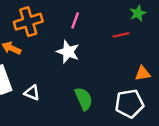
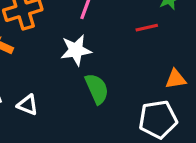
white star: (68, 52) -> (76, 50), turned -30
green semicircle: (84, 99) -> (97, 89), moved

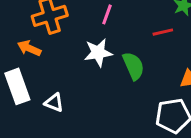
green semicircle: (97, 89) -> (133, 66), moved

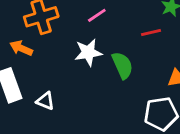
pink line: (107, 14) -> (97, 15), turned 36

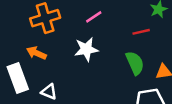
orange arrow: (21, 48) -> (36, 53), moved
green semicircle: (122, 65) -> (135, 63), moved

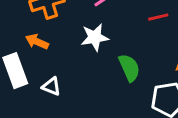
green semicircle: (135, 63) -> (129, 68), moved

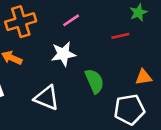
white triangle: (51, 86) -> (47, 98), moved, size x1.5

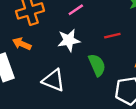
red line: (120, 36) -> (112, 36), moved

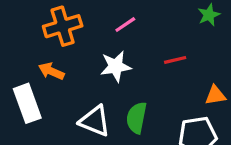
green semicircle: (97, 65) -> (137, 118), moved, turned -145

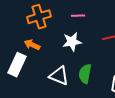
pink line: (125, 25) -> (78, 16), turned 32
white rectangle: (27, 103) -> (17, 65), turned 45

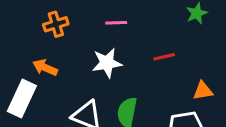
orange cross: (39, 17) -> (56, 24), size x0.7

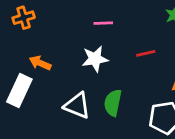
orange cross: (56, 24) -> (24, 18), moved

